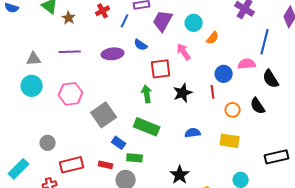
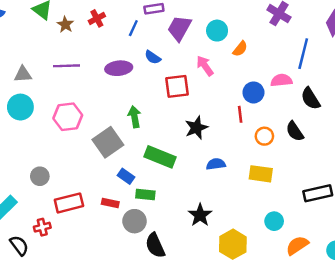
red cross: (103, 11) -> (97, 18), moved
black star: (183, 93) -> (196, 128), moved
green arrow: (147, 94) -> (135, 117), moved

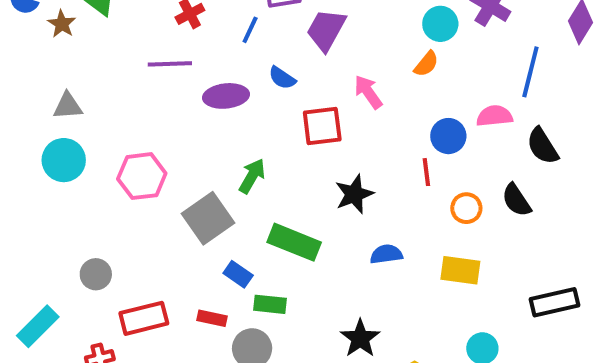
brown star: (65, 24) -> (62, 24), moved
cyan circle: (217, 31) -> (440, 24), moved
purple line: (67, 66) -> (170, 64), moved
green arrow: (135, 117) -> (252, 176), turned 40

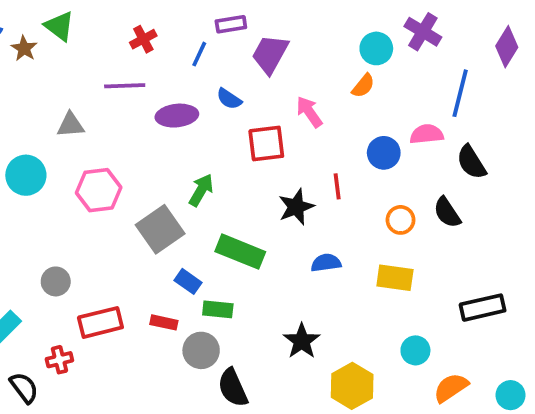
gray triangle: (68, 106) -> (71, 125), moved
red line: (426, 172) -> (337, 186), moved

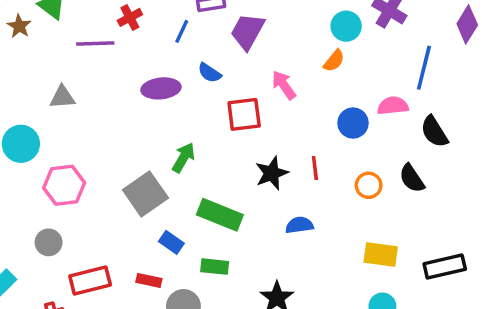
purple line: (125, 86) -> (95, 43), moved
red line: (337, 186) -> (315, 168), moved
pink hexagon: (99, 190) -> (64, 185), moved
yellow rectangle: (395, 278) -> (381, 254), moved
green rectangle: (218, 309) -> (215, 267), moved

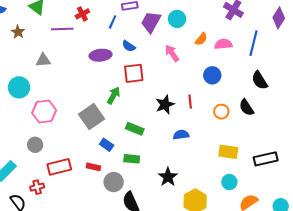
brown star: (19, 26) -> (18, 32), moved
cyan circle: (346, 26) -> (177, 19), moved
pink semicircle: (393, 106) -> (223, 44), moved
red square: (244, 114) -> (134, 73), moved
green rectangle: (220, 215) -> (135, 129), size x0.7

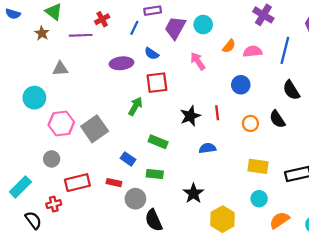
brown star: (18, 32) -> (42, 33), moved
gray square: (91, 117) -> (95, 129), moved

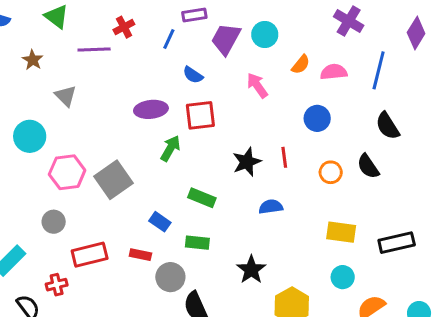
brown star: (42, 33) -> (33, 60), moved
purple ellipse: (121, 63) -> (151, 109), moved
gray triangle: (60, 69) -> (66, 96), turned 49

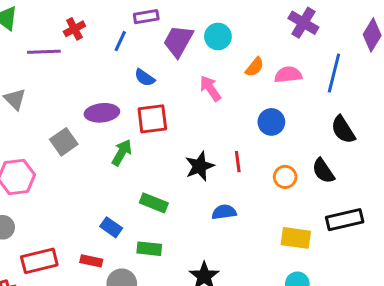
gray square: (114, 180) -> (64, 142), moved, size x0.7
black rectangle: (397, 243) -> (345, 220), moved

